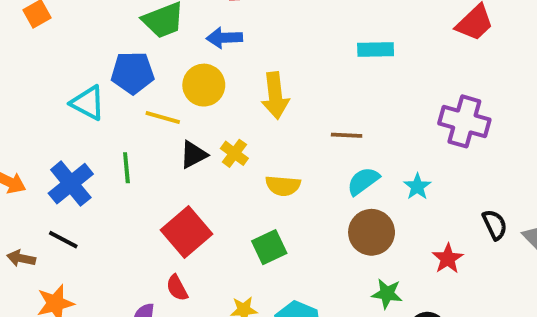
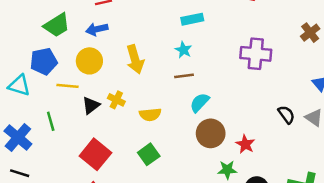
cyan star: (417, 187) -> (183, 50), moved
red star: (448, 259) -> (245, 144), moved

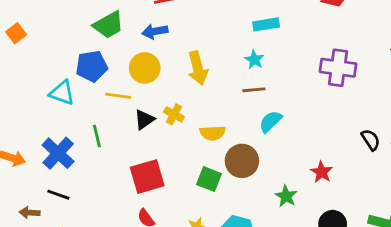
brown circle: (211, 133) -> (242, 161), moved
red square: (95, 154) -> (147, 177), turned 32
green square: (149, 154) -> (209, 179), turned -35
green star: (227, 170) -> (286, 196), moved, turned 30

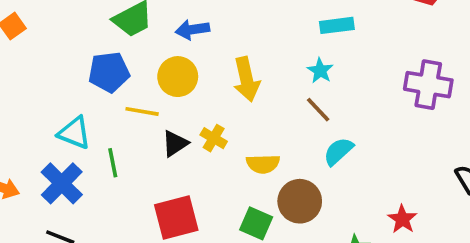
brown line: (254, 90) -> (318, 110), turned 50
cyan triangle: (62, 93) -> (74, 133), moved

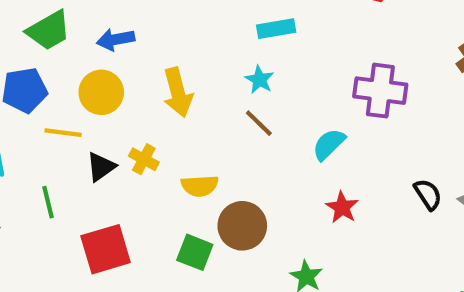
cyan semicircle: (338, 151) -> (329, 144), moved
green line: (113, 163) -> (48, 202), moved
red star: (402, 219) -> (342, 207), moved

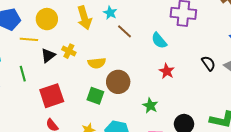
cyan star: (259, 80) -> (110, 13), moved
cyan semicircle: (329, 144) -> (159, 41), turned -84

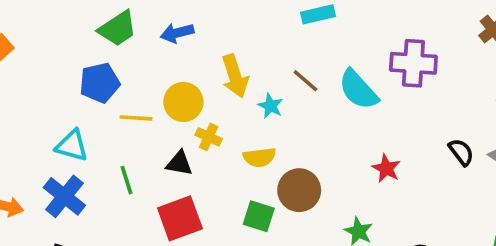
cyan star: (110, 13) -> (270, 106), moved
yellow circle: (47, 19) -> (183, 102), moved
brown line: (125, 31) -> (305, 81), moved
cyan semicircle: (159, 41) -> (358, 90), moved, size x1.4
black triangle: (48, 55) -> (179, 163), moved, turned 49

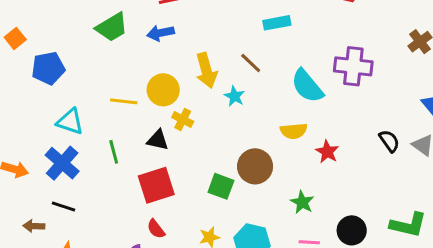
brown line: (305, 81) -> (251, 63), moved
blue pentagon: (100, 83) -> (48, 68), moved
yellow semicircle: (259, 157) -> (294, 131), moved

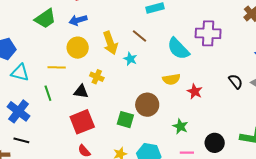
yellow circle: (163, 90) -> (78, 48), moved
cyan triangle: (70, 122) -> (20, 73), moved
green line: (114, 152) -> (48, 93), moved

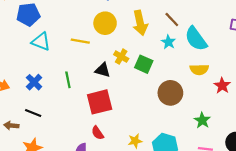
cyan semicircle: (178, 49) -> (196, 39), moved
cyan star: (130, 59) -> (168, 42), moved
green line: (48, 93) -> (68, 80), moved
blue cross: (19, 111) -> (34, 82), size x0.7
green square: (125, 120) -> (144, 64), moved

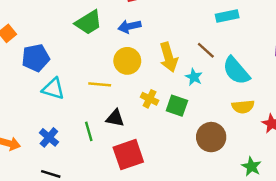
cyan star: (168, 42) -> (194, 77), moved
black triangle: (103, 70) -> (115, 118), moved

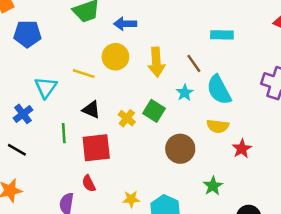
cyan star: (194, 77) -> (185, 93), moved
cyan triangle: (53, 89) -> (46, 87), moved, turned 35
yellow cross: (150, 99) -> (127, 118), moved
green line: (89, 131) -> (64, 133), moved

